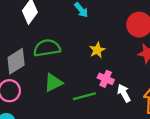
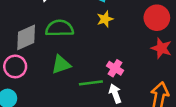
yellow star: (97, 50) -> (105, 19), moved
white arrow: (124, 93) -> (115, 93), moved

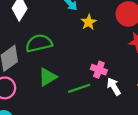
yellow star: (105, 19) -> (89, 22), moved
white arrow: (115, 93) -> (114, 87), moved

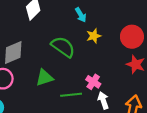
green semicircle: (39, 43) -> (63, 47), moved, turned 35

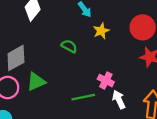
green semicircle: (63, 47) -> (69, 46), size x0.6
green triangle: (44, 78) -> (36, 82), moved

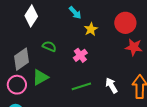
green semicircle: (69, 46) -> (49, 46), moved
pink cross: (106, 81) -> (80, 55), moved, turned 32

